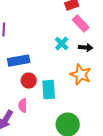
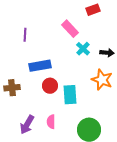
pink rectangle: (81, 24) -> (70, 29), moved
pink semicircle: (23, 106) -> (51, 122), moved

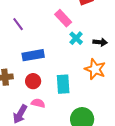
purple line: (25, 35) -> (18, 24), turned -40
red circle: (50, 86) -> (33, 81), moved
pink semicircle: (51, 122) -> (38, 103), moved, turned 104

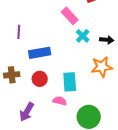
purple line: (18, 24) -> (19, 32), moved, turned 40
orange star: (95, 69) -> (102, 67), turned -30
pink semicircle: (38, 103) -> (60, 101), moved

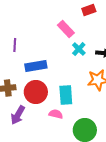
red circle: (40, 79) -> (36, 92), size x1.5
purple arrow: (27, 112) -> (18, 115), moved

